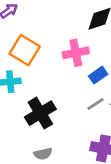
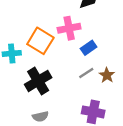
orange square: (25, 50) -> (40, 41), moved

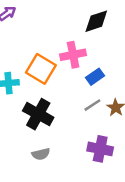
black cross: (38, 81) -> (38, 114), turned -30

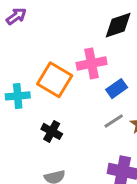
black cross: (38, 114) -> (52, 131), size x0.6

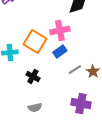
blue rectangle: (117, 89) -> (60, 51), moved

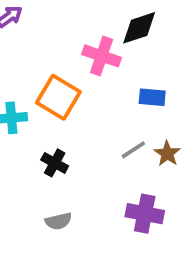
pink cross: (60, 30) -> (102, 56), moved, turned 30
blue rectangle: (60, 51) -> (152, 97), moved, turned 40

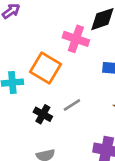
gray line: (133, 150) -> (72, 105), moved

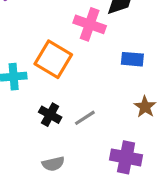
gray line: (72, 105) -> (85, 118), moved

